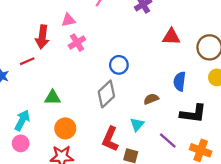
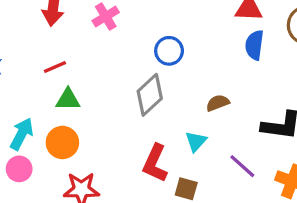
red line: (27, 61) -> (55, 67), moved
blue semicircle: (180, 81) -> (254, 45), moved
orange circle: (65, 128) -> (62, 142), moved

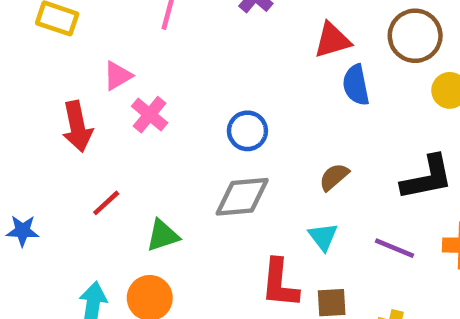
gray diamond: (150, 95) -> (242, 197), turned 57
green triangle: (68, 100) -> (163, 235), moved

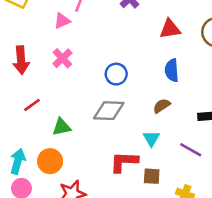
pink triangle: (118, 76) -> (62, 21), moved
blue semicircle: (356, 85) -> (172, 70), moved
red L-shape: (280, 283) -> (124, 162), turned 80

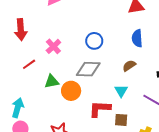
pink cross: (62, 58) -> (53, 46), moved
orange circle: (50, 161) -> (71, 91), moved

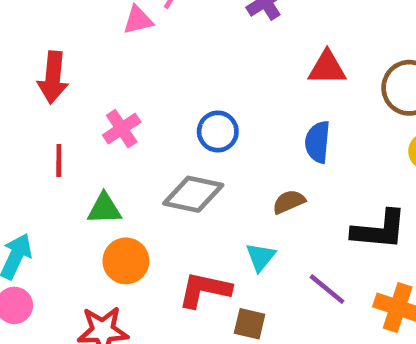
red line: (29, 64) -> (59, 161), turned -64
orange circle: (71, 91) -> (126, 261), moved

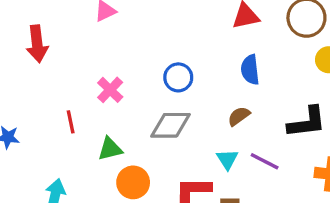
red arrow: (53, 77) -> (37, 44), moved
purple line: (327, 289) -> (265, 161), moved

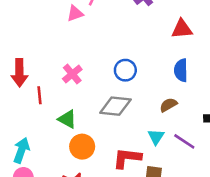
red arrow: (37, 44) -> (19, 73), moved
green triangle: (110, 149) -> (67, 119), turned 36

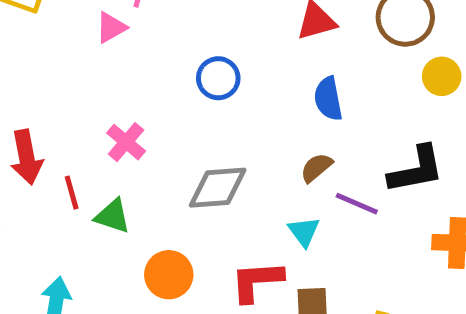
blue circle: (125, 70) -> (218, 78), moved
green triangle: (67, 119) -> (113, 216), moved
purple line: (184, 141) -> (357, 204), moved

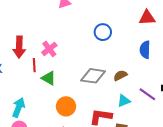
pink cross: (126, 142) -> (49, 49), moved
brown semicircle: (316, 168) -> (120, 75), moved
cyan triangle: (304, 232) -> (124, 101), turned 32

